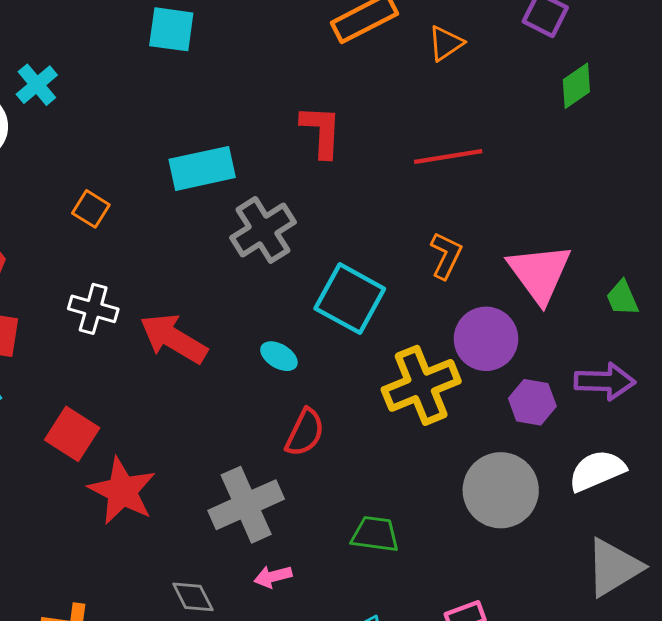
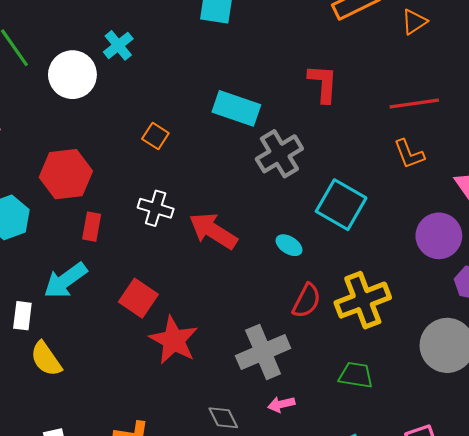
cyan rectangle: (202, 168) -> (236, 108), turned 30
orange L-shape: (446, 255) -> (409, 154), moved, turned 132
yellow cross: (421, 385) -> (363, 300), moved

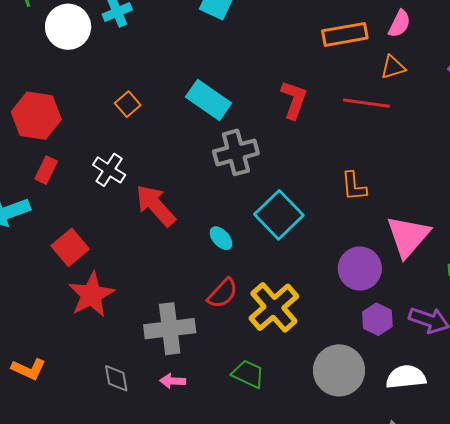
red line: (414, 103) -> (366, 103), moved
yellow cross: (363, 300) -> (274, 307), turned -36

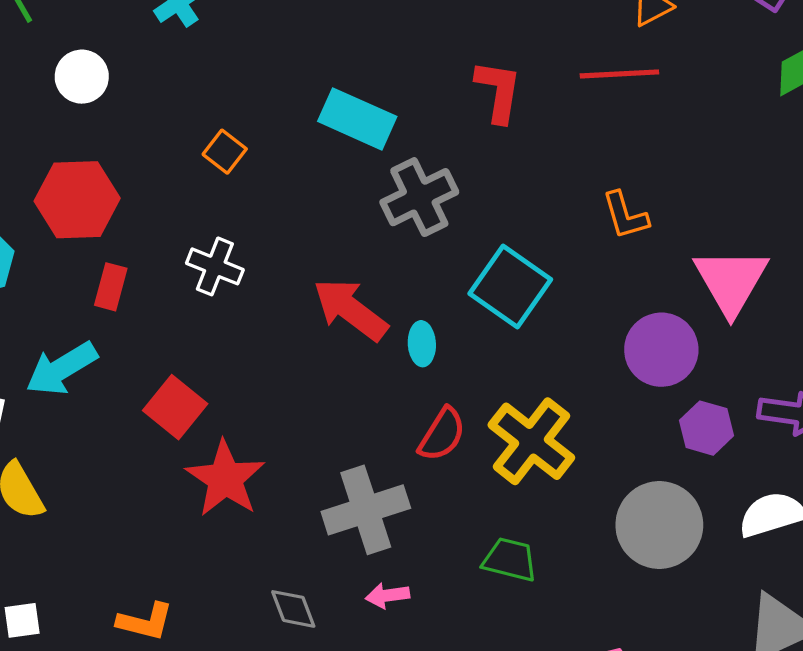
white circle: (68, 27) -> (82, 77), moved, size x0.7
red arrow: (156, 205) -> (350, 310), moved
cyan ellipse: (221, 238) -> (422, 344), turned 50

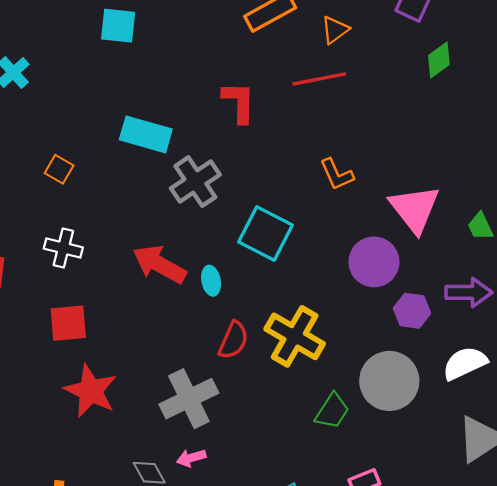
red square: (175, 407) -> (68, 323), moved, turned -36
green trapezoid: (510, 560) -> (332, 411), moved, turned 117
pink arrow: (387, 595) -> (191, 458), moved

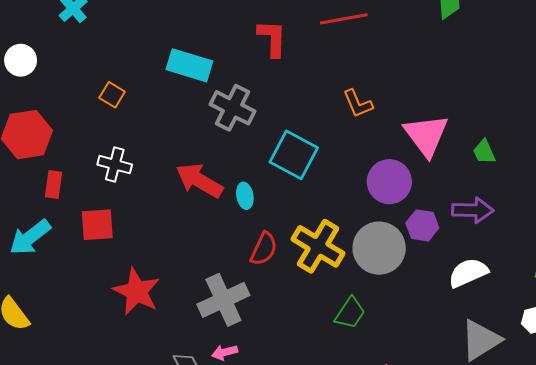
gray cross: (195, 182) -> (233, 108), turned -30
red square: (68, 323) -> (97, 225), moved
gray circle: (389, 381) -> (379, 248), moved

